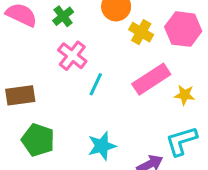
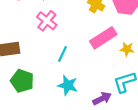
cyan line: (96, 84) -> (63, 54), moved
cyan star: (102, 146) -> (68, 85), turned 30

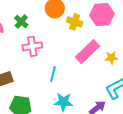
pink cross: (47, 21) -> (32, 46), turned -36

